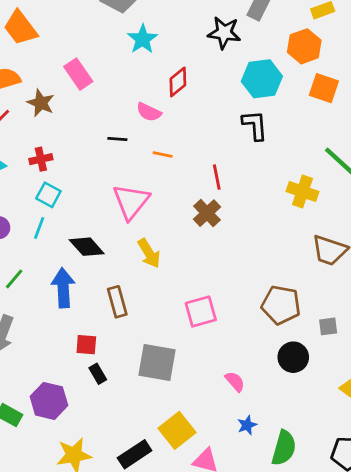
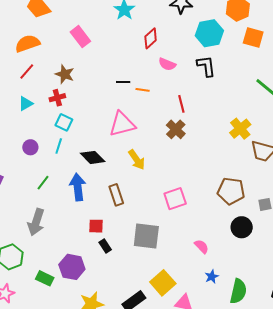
brown star: (41, 103) -> (65, 74), moved
pink semicircle: (149, 112) -> (167, 64), moved
black line: (117, 139) -> (123, 82), moved
yellow cross: (302, 191) -> (240, 129), moved, turned 35
pink triangle: (131, 202) -> (122, 124), turned 40

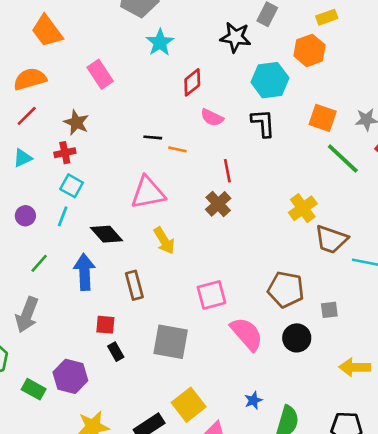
orange square: (253, 37) -> (323, 118), moved
pink semicircle: (202, 246) -> (247, 334), moved, size x1.8

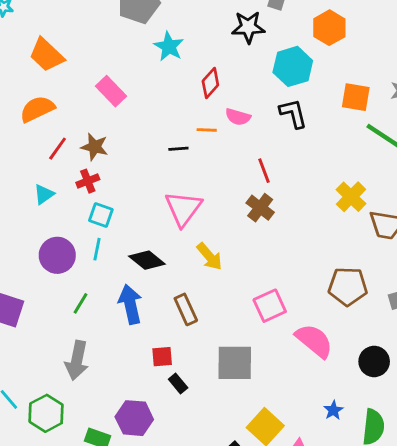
red line: (27, 116) -> (58, 149), moved
orange line: (177, 149) -> (207, 130), moved
pink triangle: (148, 193) -> (183, 208), turned -33
purple circle: (25, 216) -> (57, 255), size x1.6
black circle: (297, 338) -> (374, 361), moved

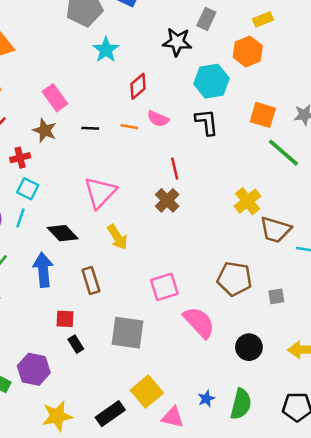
pink rectangle: (111, 91) -> (55, 98), moved
brown star: (95, 147) -> (45, 130), moved
black line: (178, 149) -> (90, 128), moved
blue star: (333, 410) -> (206, 399), moved

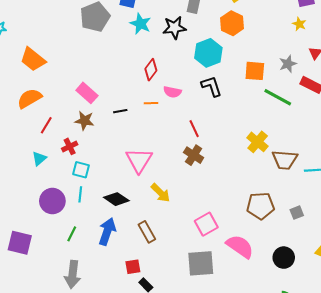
cyan star: (106, 50) -> (140, 24), moved
blue arrow: (43, 270) -> (107, 231), turned 36
gray square: (127, 333) -> (201, 263), moved

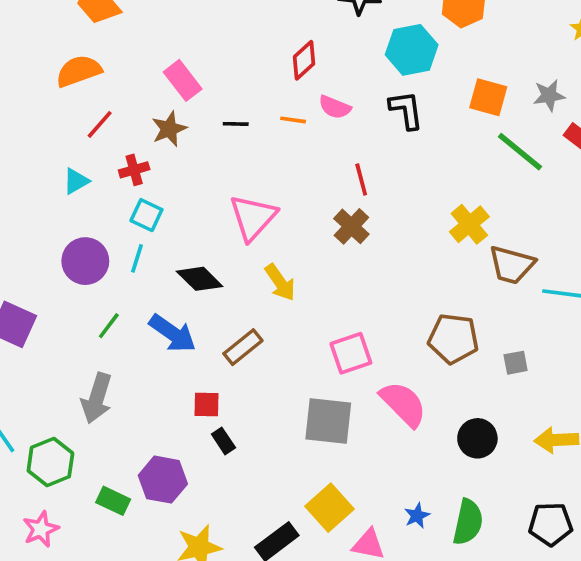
brown star: (84, 121) -> (169, 129), turned 30
blue arrow: (107, 231) -> (172, 333), turned 96
brown rectangle: (147, 232) -> (243, 347), turned 70

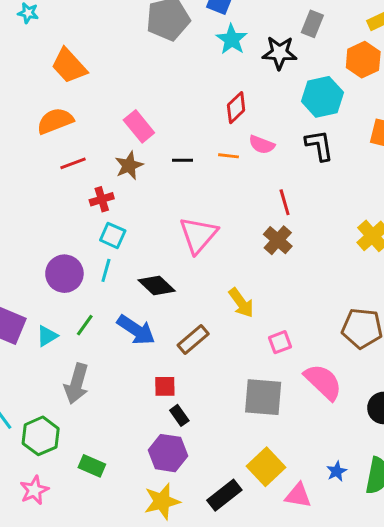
red line: (100, 124) -> (73, 163), turned 30
cyan triangle: (76, 181) -> (47, 336), moved
yellow arrow: (280, 282) -> (241, 303), moved
pink square: (351, 353) -> (280, 342), size x0.7
purple hexagon: (163, 480) -> (168, 453), moved

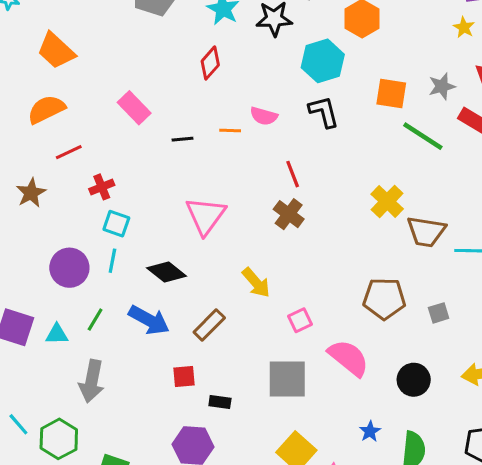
red diamond: (236, 108) -> (210, 63), moved
brown star: (129, 166) -> (31, 193), moved
cyan triangle: (47, 336) -> (57, 334), turned 35
black rectangle: (179, 415) -> (220, 402), moved, turned -42
blue star: (337, 471) -> (370, 431), moved

